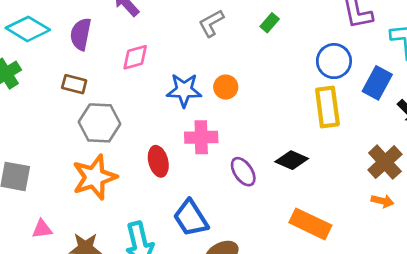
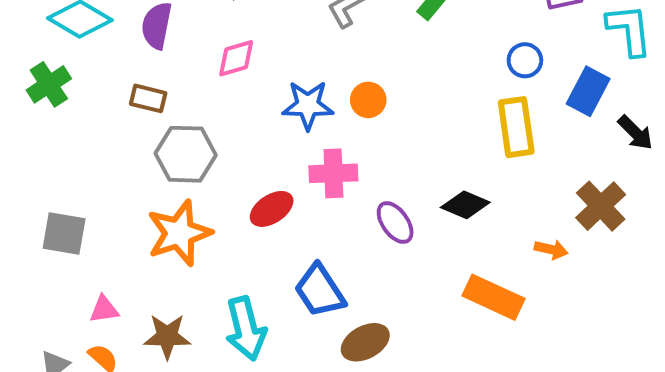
blue circle: (334, 61) -> (525, 60), size x0.7
red ellipse: (158, 161) -> (272, 209), turned 72
orange arrow: (382, 201) -> (551, 250), moved

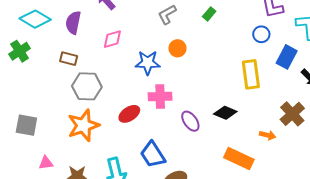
blue circle: (525, 60) -> (261, 34), moved
orange circle: (368, 100) -> (177, 48), moved

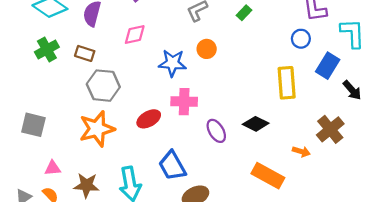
green cross: (20, 51) -> (47, 50), moved

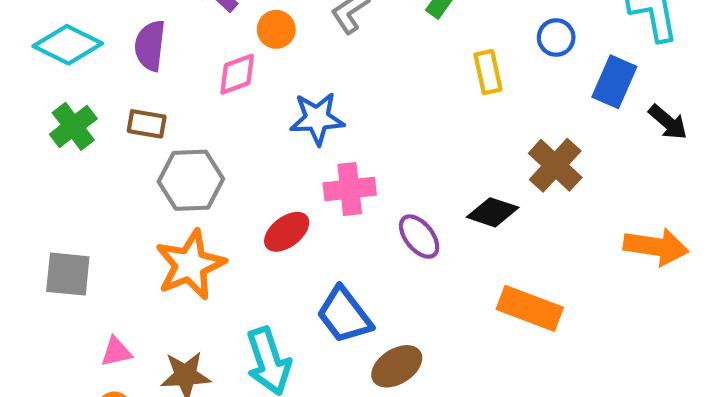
orange circle: (207, 49) -> (276, 29), moved
yellow rectangle: (287, 83) -> (488, 72), moved, size x0.7
brown cross: (330, 129) -> (555, 165), moved
orange arrow: (301, 152) -> (656, 247), moved, size x1.8

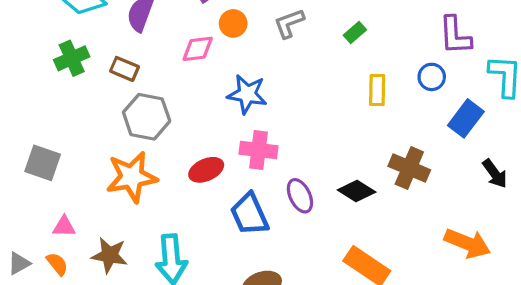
black arrow: (668, 122) -> (495, 174), moved
brown cross: (555, 165) -> (409, 168), turned -33
blue trapezoid: (344, 315) -> (249, 214), moved

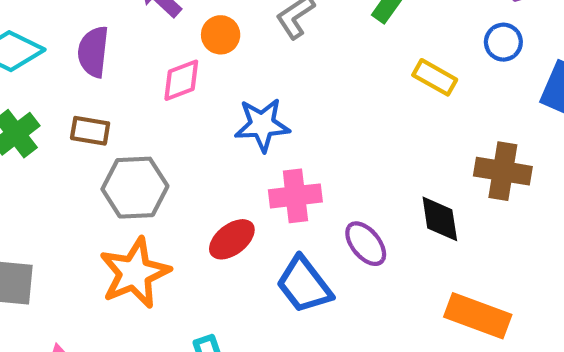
yellow rectangle: (377, 90) -> (435, 77), turned -48
black diamond: (357, 191) -> (440, 219), turned 63

